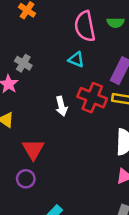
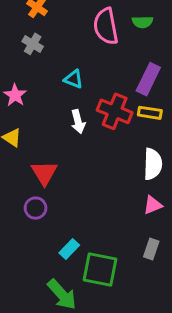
cyan triangle: (76, 59) -> (74, 79), moved
gray cross: (23, 63) -> (33, 44), moved

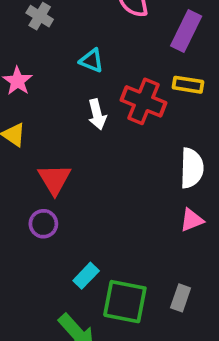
purple rectangle: (148, 79) -> (186, 31), moved
yellow rectangle: (150, 113) -> (188, 85), moved
gray rectangle: (151, 249) -> (181, 298), moved

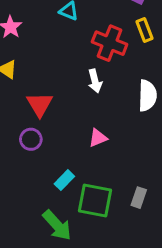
yellow rectangle: (188, 85) -> (145, 30), turned 60
white arrow: (97, 114) -> (95, 81), moved
pink triangle: (192, 220) -> (98, 138), moved

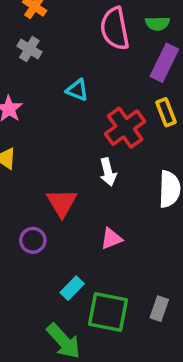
red cross: (110, 43) -> (125, 128), turned 32
red triangle: (40, 104) -> (62, 203), moved

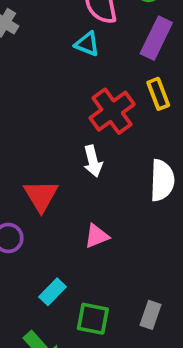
cyan triangle: (77, 90) -> (87, 44), moved
green square: (108, 312) -> (93, 319), size x0.7

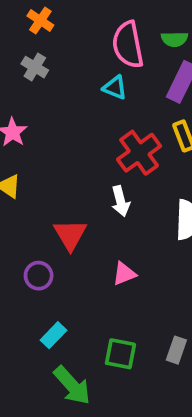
cyan rectangle: (53, 292) -> (53, 335), moved

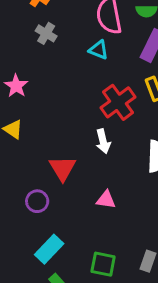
gray cross: (35, 67) -> (46, 33), moved
pink triangle: (124, 274) -> (106, 200), turned 30
cyan rectangle: (53, 335) -> (49, 249), size x1.4

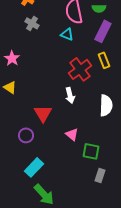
pink triangle: (106, 200) -> (72, 134), turned 32
green square: (103, 264) -> (91, 151), moved

